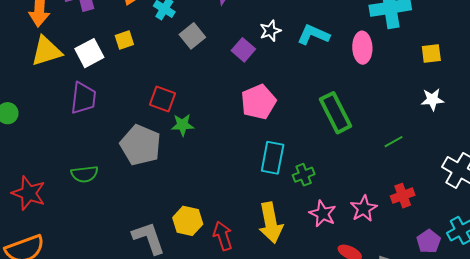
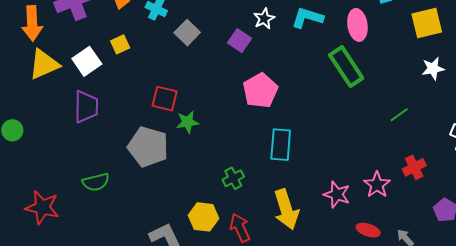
yellow square: (431, 53) -> (427, 23), size x1.5
green rectangle: (335, 113) -> (346, 67), moved
green cross: (304, 175) -> (233, 178), moved

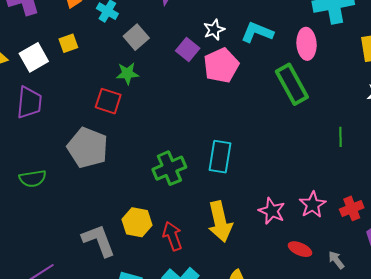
pink pentagon: (260, 91) -> (221, 65), moved
green line: (399, 115) -> (340, 137), turned -60
green star: (188, 122) -> (127, 73), moved
red cross: (414, 167) -> (352, 208), moved
green cross: (233, 178) -> (169, 168), moved, size x1.5

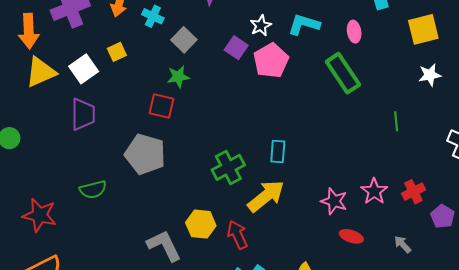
pink ellipse: (307, 44) -> (354, 32), size x0.7
cyan rectangle: (220, 157) -> (278, 151), size x0.7
yellow arrow: (220, 222) -> (266, 196), moved, turned -111
red ellipse: (300, 249) -> (351, 236), moved

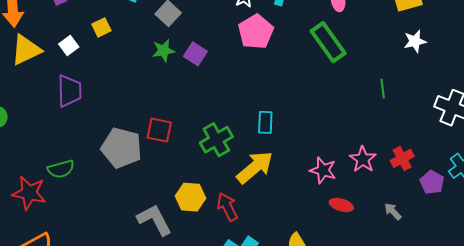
purple square: (236, 48) -> (195, 54), moved
white square: (84, 69) -> (69, 46), size x0.7
red square: (162, 106) -> (159, 130), moved
gray pentagon: (145, 154) -> (121, 148), moved
green semicircle: (93, 190) -> (61, 169), moved

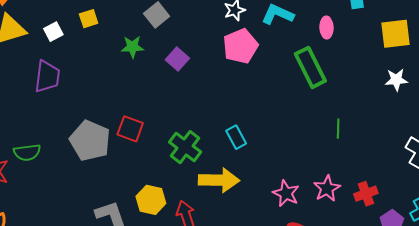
green star: (164, 51) -> (132, 47), moved
green line: (383, 89) -> (338, 129), moved
cyan rectangle: (265, 122) -> (236, 137), turned -40
green cross: (216, 140) -> (185, 147), turned -32
yellow arrow: (255, 167) -> (219, 180), turned 33

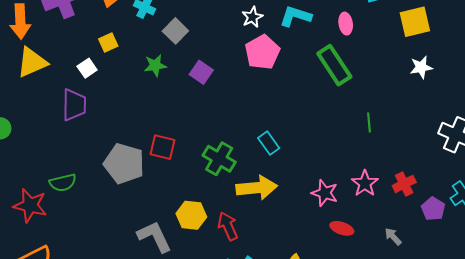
white square: (53, 32) -> (87, 68), moved

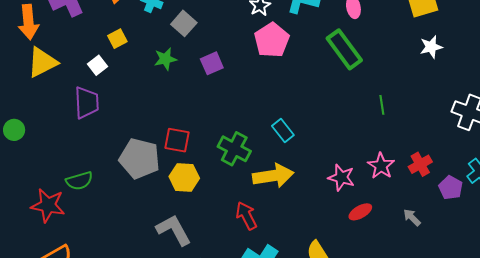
purple square: (201, 72) -> (212, 63), turned 35
yellow hexagon: (191, 215) -> (184, 177), moved
red ellipse: (342, 228) -> (360, 212), turned -45

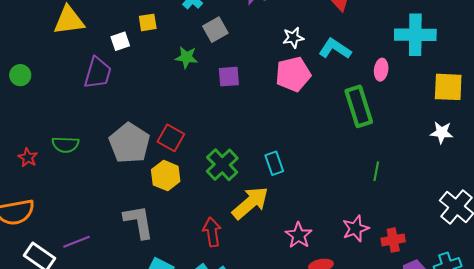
yellow arrow: (273, 176) -> (250, 203), turned -51
pink star: (341, 178) -> (299, 235), moved
red star: (48, 205) -> (28, 158), size x0.6

